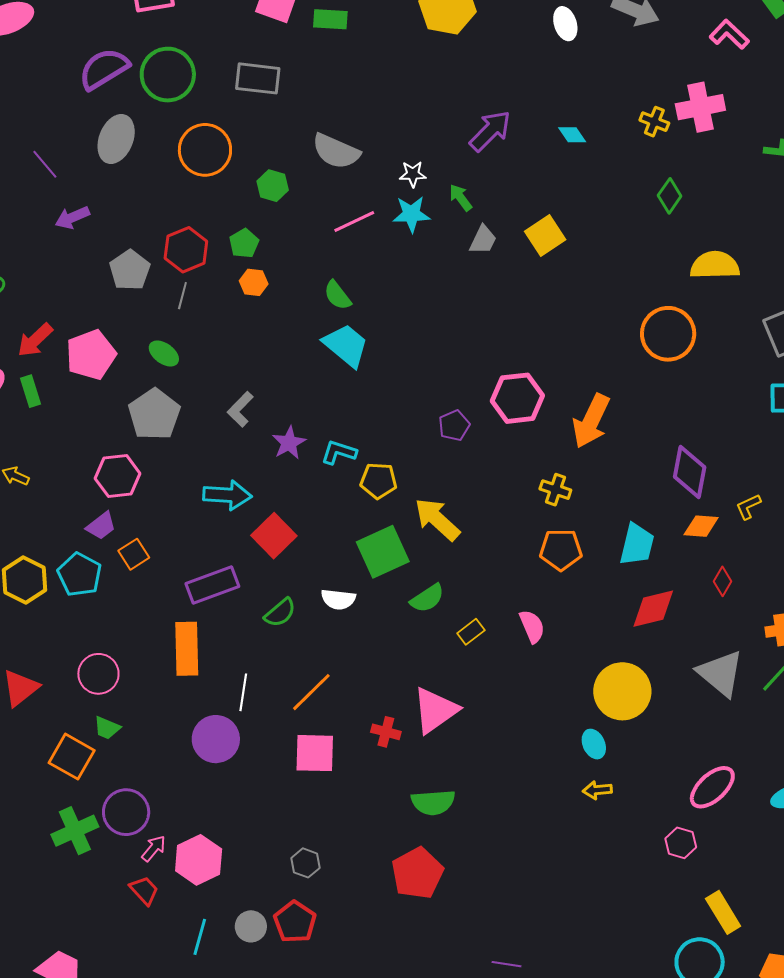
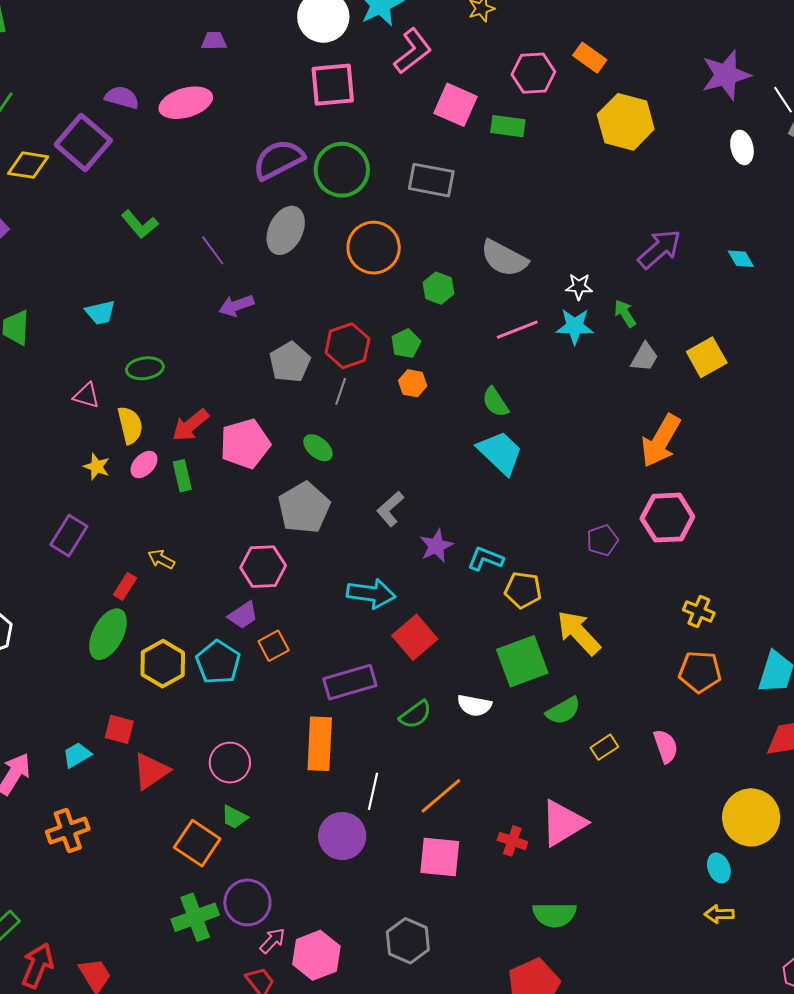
orange arrow: (591, 421) -> (661, 441), moved
gray hexagon: (306, 863) -> (408, 941), moved, size x1.5

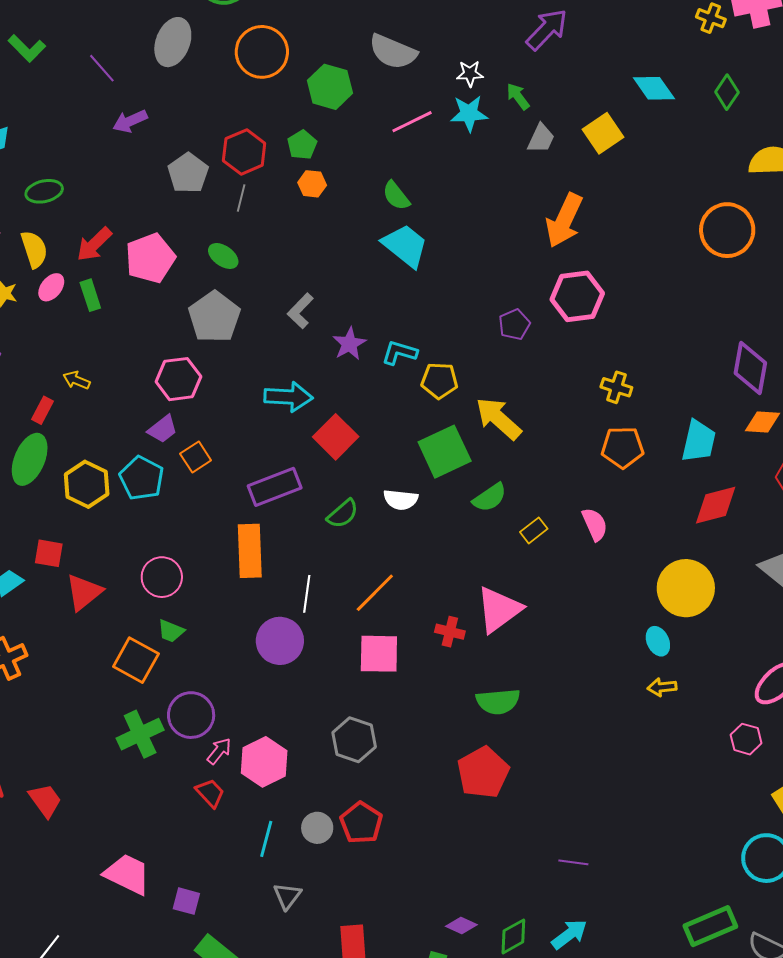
cyan diamond: (741, 259) -> (654, 88), moved, size x1.5
green hexagon: (438, 288) -> (330, 87), size x1.4

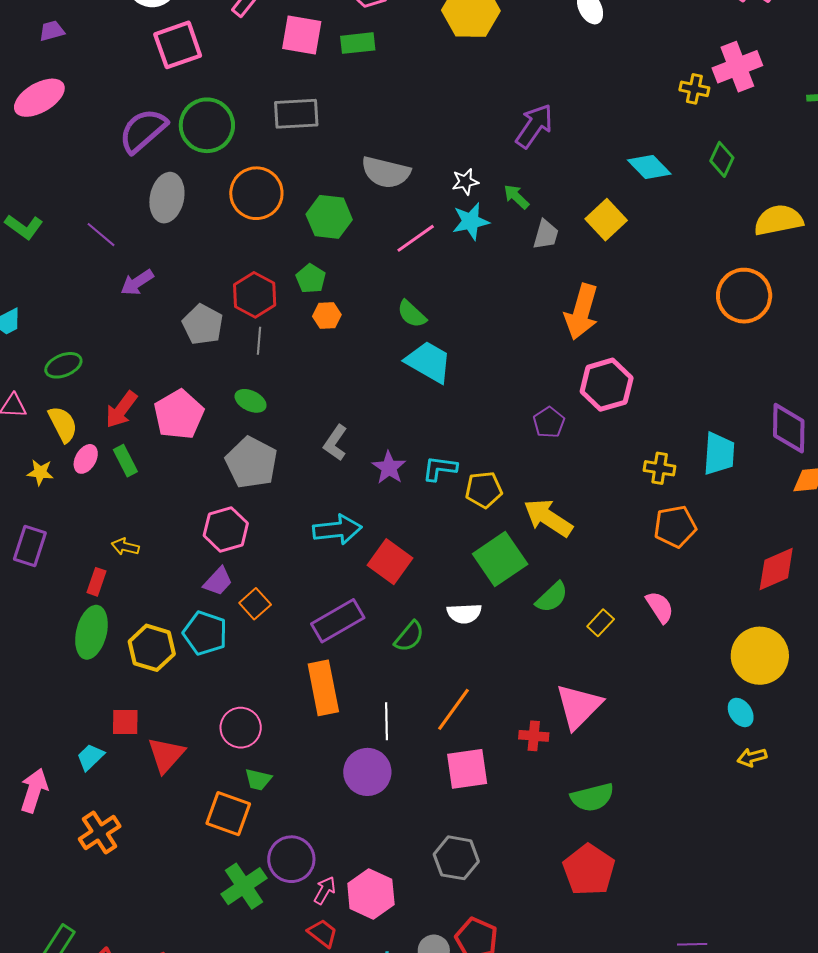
cyan trapezoid: (699, 441) -> (719, 454), moved

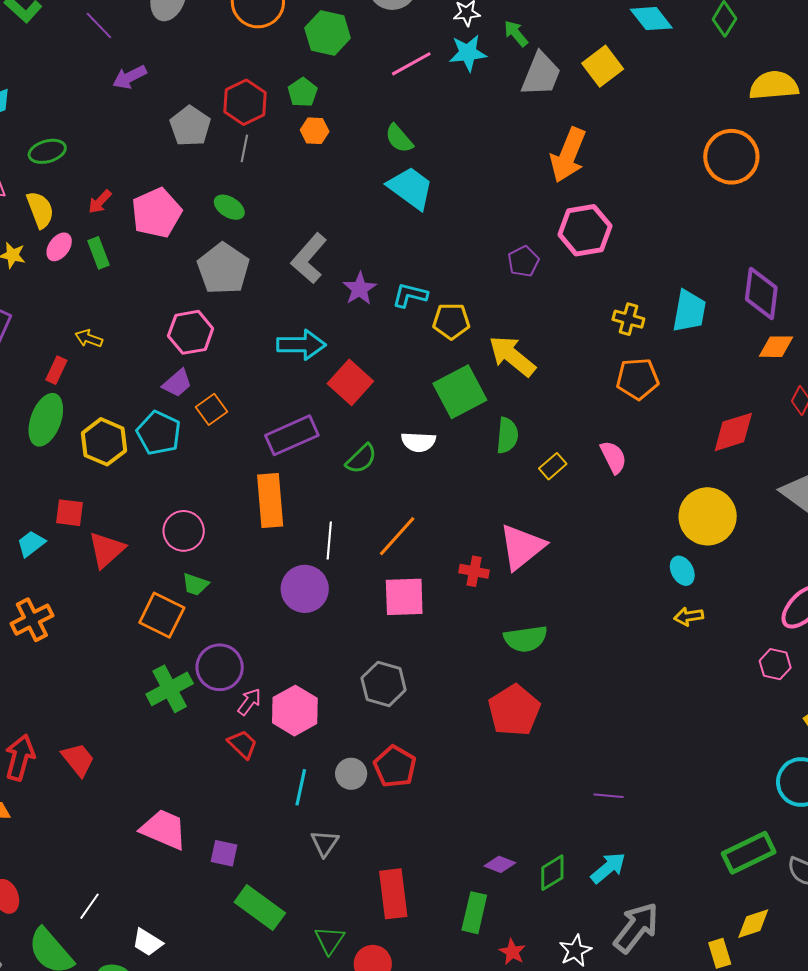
gray trapezoid: (546, 235) -> (541, 74), size x1.5
red arrow: (121, 410) -> (100, 202), size x0.7
gray L-shape: (335, 443) -> (309, 258), size x1.4
green semicircle: (552, 597) -> (507, 435), turned -48

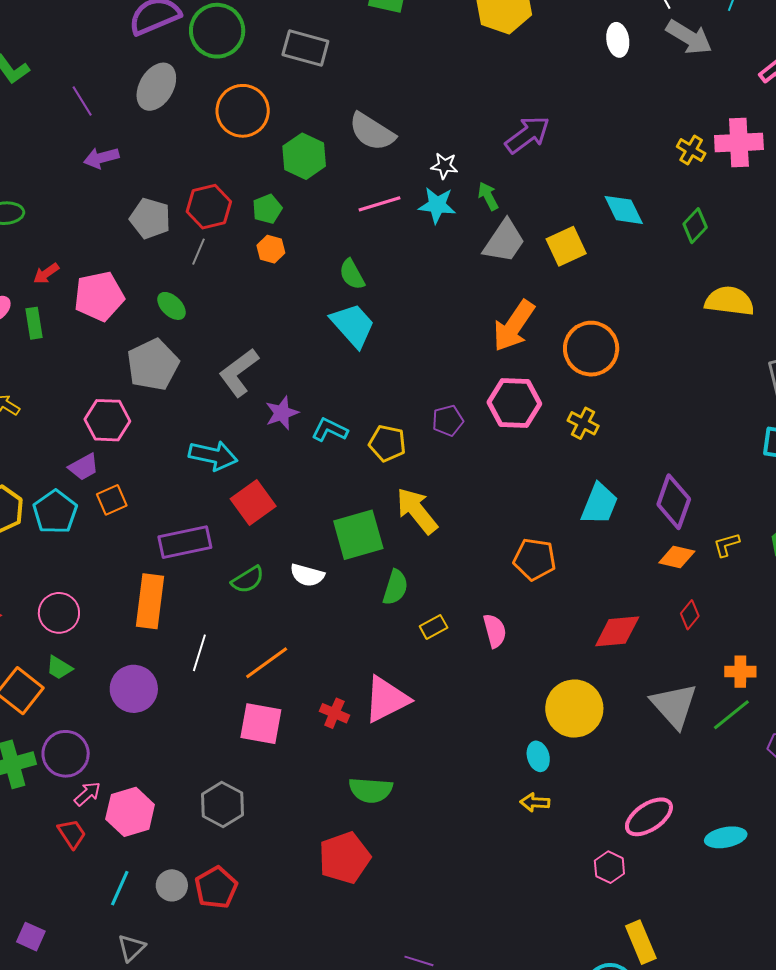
gray pentagon: (190, 126) -> (150, 218), turned -30
orange circle: (731, 157) -> (591, 349), moved
yellow cross: (628, 319) -> (583, 423), moved
yellow pentagon: (451, 321) -> (387, 443), moved
purple circle: (305, 589) -> (134, 689), moved

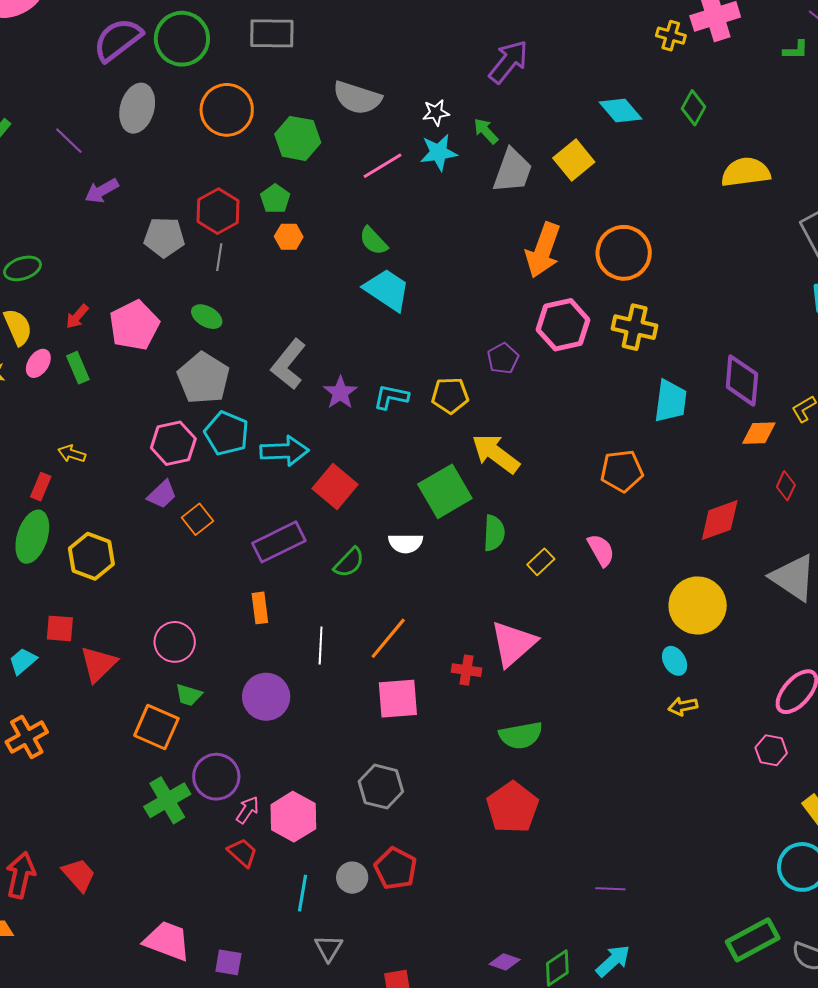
yellow cross: (583, 423) -> (635, 327), size x1.4
cyan pentagon: (55, 512) -> (227, 433), moved
orange rectangle: (150, 601) -> (260, 608), size x0.6

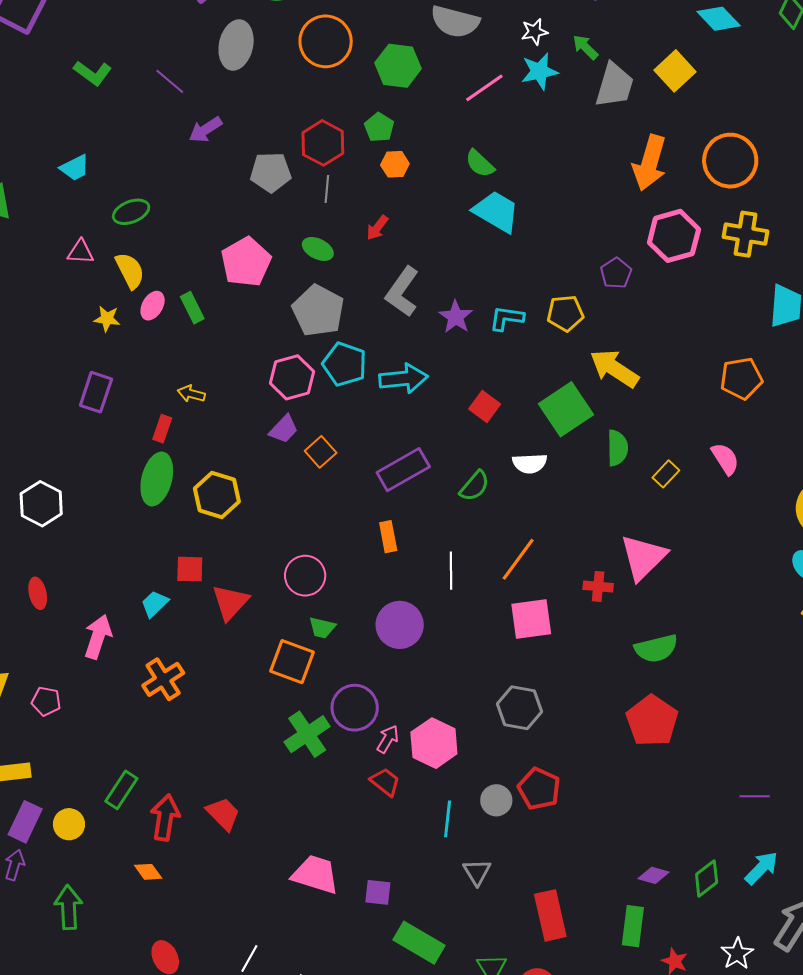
red arrow: (77, 317) -> (377, 228), moved
red square: (335, 486) -> (485, 407), moved, size x0.7

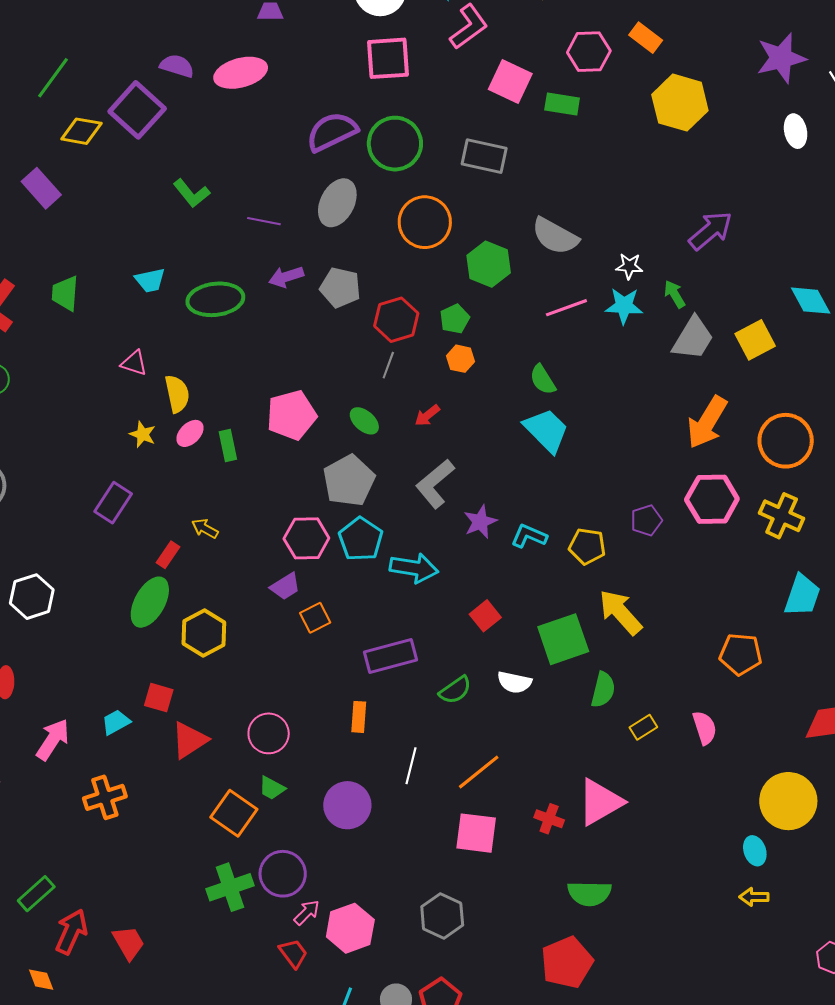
purple line: (170, 81) -> (264, 221), turned -44
gray pentagon: (271, 172) -> (340, 288), moved
green ellipse: (131, 212) -> (215, 299), moved, size x1.5

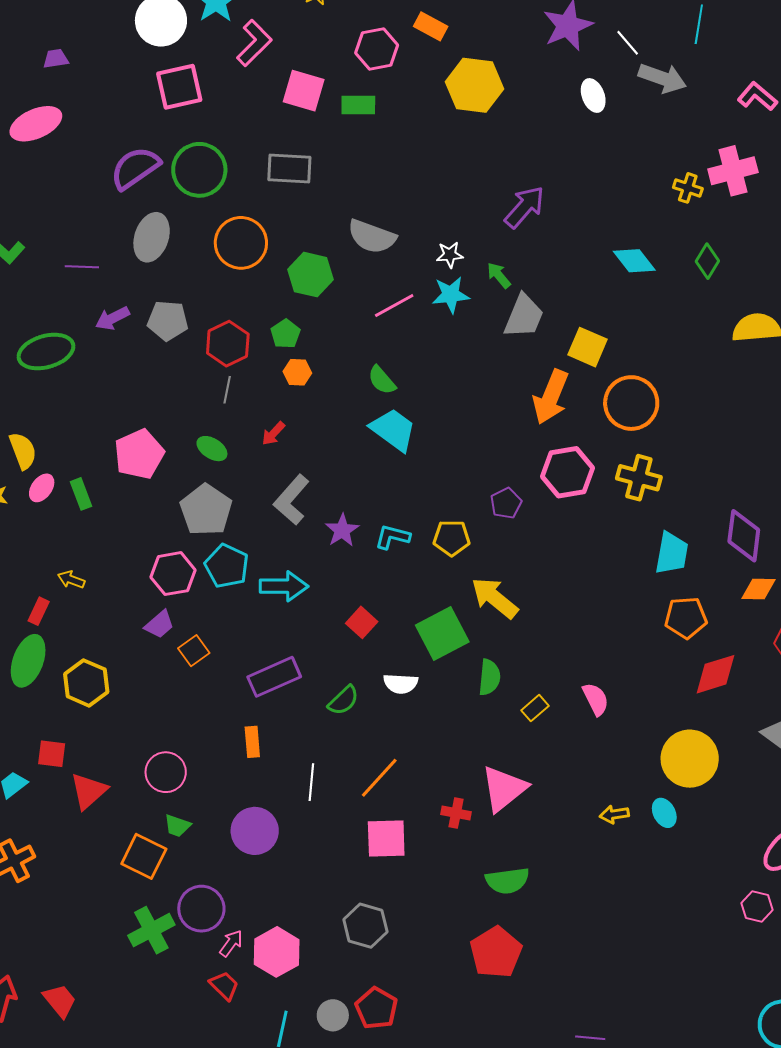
yellow square: (755, 340) -> (587, 347), moved, turned -30
orange pentagon: (741, 654) -> (686, 618), moved
yellow arrow: (754, 897) -> (614, 814), moved

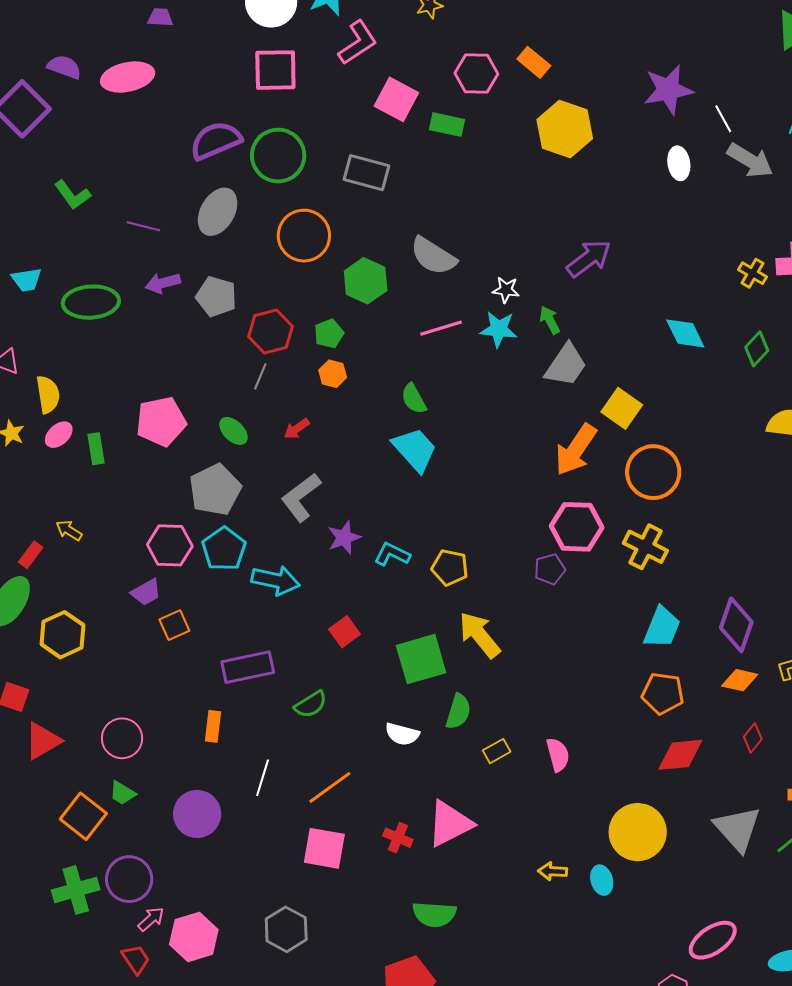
purple pentagon: (506, 503) -> (550, 569), moved
white semicircle: (401, 684) -> (402, 734), moved

